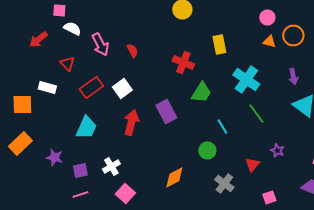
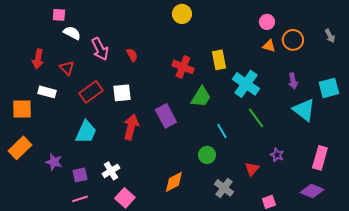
red arrow: (38, 39) -> (38, 59), moved, turned -42
yellow rectangle: (219, 44) -> (219, 60), moved
white square: (122, 88) -> (122, 93), turned 30

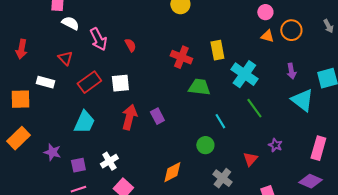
red arrow: (38, 59) -> (21, 49), moved
green trapezoid: (201, 97) -> (199, 87), turned -115
purple rectangle: (166, 116) -> (157, 116), moved, size x0.7

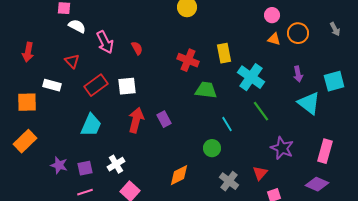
purple star: (275, 145) -> (282, 148), size x1.6
purple star: (52, 152) -> (59, 165), moved
red triangle: (250, 159) -> (260, 173), moved

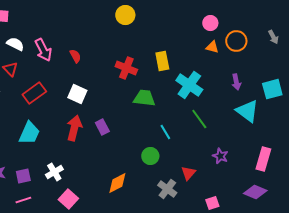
white semicircle: (77, 26) -> (15, 44), moved
white square: (127, 86) -> (77, 94), moved, turned 30
purple star: (282, 148) -> (220, 156), size x0.7
red triangle: (260, 173) -> (188, 173), moved

